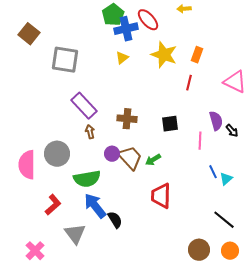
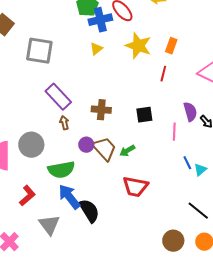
red trapezoid: (161, 196) -> (135, 187), turned -80
black semicircle: (115, 220) -> (89, 211), size x1.4

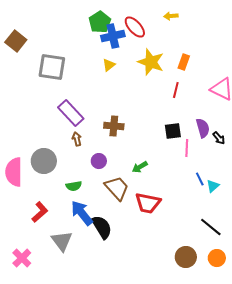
black square: (144, 115) -> (173, 131), moved
brown trapezoid: (104, 149) -> (117, 188), moved
green semicircle: (61, 170) -> (74, 186), size x0.6

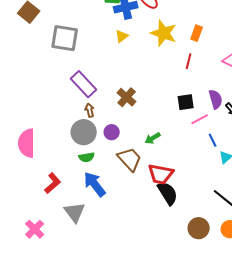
brown cross: (114, 126) -> (127, 97), turned 36
pink line: (187, 148) -> (200, 119), turned 60
gray circle: (44, 161) -> (84, 132), moved
blue line: (200, 179) -> (213, 140), moved
black semicircle: (102, 227) -> (168, 193), moved

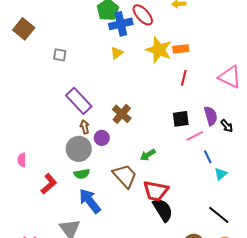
orange rectangle: (197, 33) -> (181, 49), moved, turned 63
gray square: (65, 38) -> (60, 55), size x0.5
purple circle: (112, 132) -> (102, 138), moved
pink semicircle: (27, 143) -> (22, 160), size x0.5
red L-shape: (53, 183) -> (49, 184), moved

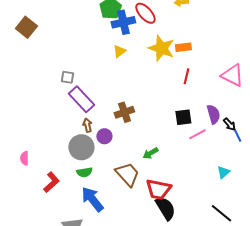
gray square: (60, 55) -> (67, 77), moved
brown cross: (122, 114) -> (124, 112), turned 30
blue line: (208, 157) -> (237, 135), moved

